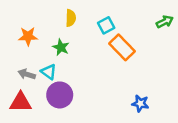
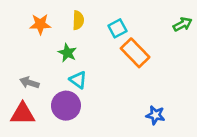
orange star: (28, 36) -> (40, 24), moved
cyan triangle: (49, 72) -> (78, 80), moved

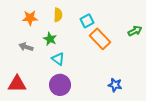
green arrow: (183, 24) -> (135, 31), moved
gray arrow: (29, 83) -> (26, 47), moved
purple circle: (66, 106) -> (60, 85), moved

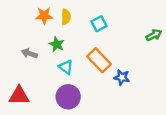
orange star: (30, 18) -> (44, 16), moved
orange rectangle: (100, 39) -> (99, 60), moved
blue star: (115, 85) -> (122, 77), moved

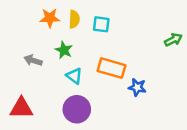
cyan square: (99, 24) -> (101, 24), moved, turned 35
orange rectangle: (99, 60) -> (112, 68), turned -30

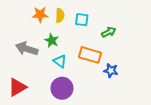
green arrow: (173, 40) -> (109, 32), moved
gray arrow: (33, 60) -> (27, 49), size x1.5
red triangle: (21, 108) -> (17, 87), turned -30

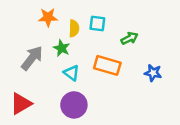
yellow semicircle: (60, 15) -> (74, 28), moved
gray arrow: (27, 49) -> (32, 58), turned 110
blue star: (111, 71) -> (153, 73), moved

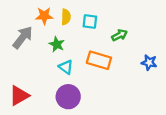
yellow semicircle: (74, 28) -> (66, 17), moved
gray arrow: (32, 58) -> (23, 37), moved
blue star: (153, 73) -> (149, 63), moved

